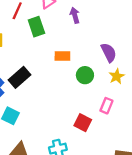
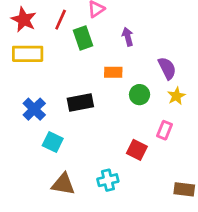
purple arrow: (75, 15) -> (128, 37), moved
black rectangle: (19, 77) -> (80, 103), moved, turned 30

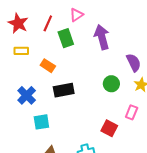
purple arrow: (128, 37) -> (102, 37), size x1.6
yellow rectangle: (28, 54) -> (21, 51), size x0.6
orange rectangle: (113, 72) -> (48, 66), moved, turned 32
cyan square: (53, 142) -> (41, 122), turned -35

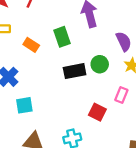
green rectangle: (66, 38) -> (62, 37), moved
black rectangle: (64, 90) -> (75, 71), moved

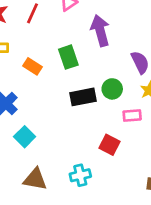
pink rectangle: (121, 95) -> (132, 115), moved, turned 63
cyan square: (24, 105) -> (25, 137), turned -36

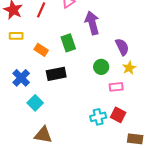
black rectangle: (83, 97) -> (56, 74), moved
red square: (110, 145) -> (118, 115), moved
cyan cross: (80, 175) -> (98, 117), moved

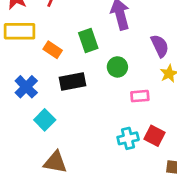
yellow rectangle: (16, 36) -> (20, 31), size x1.6
green circle: (101, 67) -> (117, 67), moved
pink rectangle: (116, 87) -> (140, 96), moved

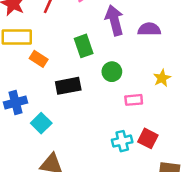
purple semicircle: (160, 46) -> (149, 29), moved, turned -65
orange rectangle: (53, 50) -> (39, 59), moved
blue cross: (26, 87) -> (16, 103), moved, turned 30

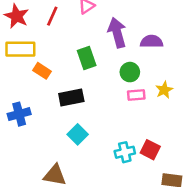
green circle: (112, 72) -> (130, 72), moved
pink rectangle: (134, 100) -> (136, 95), moved
cyan square: (41, 123) -> (78, 134), moved

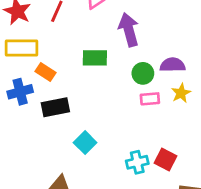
purple semicircle: (151, 42) -> (173, 65), moved
green rectangle: (87, 58) -> (95, 58), turned -70
black rectangle: (71, 98) -> (55, 107), moved
blue cross: (19, 114) -> (20, 92), moved

